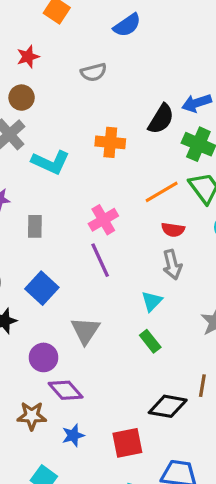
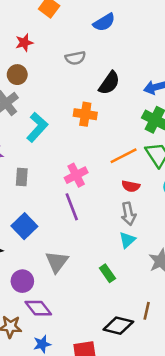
black semicircle: (161, 119) -> (109, 83), moved
cyan L-shape: (51, 162) -> (37, 127), turned -76
cyan triangle: (152, 301) -> (127, 240), moved

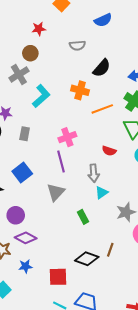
orange line: (124, 156) -> (102, 109), moved
gray arrow: (128, 214) -> (94, 173), moved
gray triangle: (57, 262) -> (56, 192), moved
purple diamond: (38, 308) -> (26, 238), turned -30

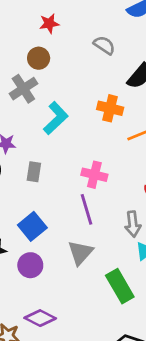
gray semicircle: (77, 45) -> (104, 45), turned -140
pink cross: (67, 137) -> (94, 175), turned 36
purple circle: (16, 215) -> (30, 265), moved
green rectangle: (83, 217) -> (120, 286), size x1.6

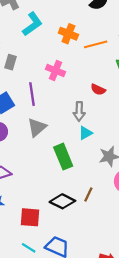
orange cross: (110, 108) -> (68, 34), moved
purple line: (87, 209) -> (32, 94), moved

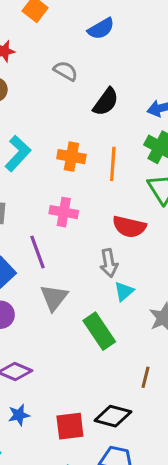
orange line: (96, 44) -> (113, 164), turned -60
red semicircle: (98, 90) -> (129, 227), size x1.5
black diamond: (62, 201) -> (113, 416), moved

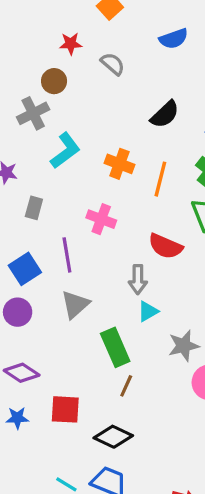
gray semicircle: (66, 71) -> (113, 64), moved
brown line: (146, 377) -> (126, 386), moved
red square: (70, 426) -> (65, 409), moved

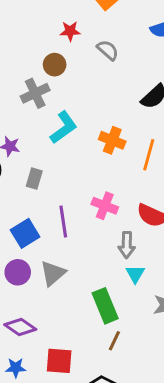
pink cross: (101, 219) -> (105, 206), moved
gray triangle: (75, 305) -> (53, 273), moved
cyan triangle: (148, 311) -> (135, 274), turned -30

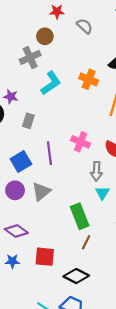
orange cross: (112, 140) -> (89, 79), moved

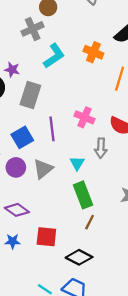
gray rectangle: (28, 121) -> (30, 95), size x1.6
cyan triangle: (102, 193) -> (77, 163), moved

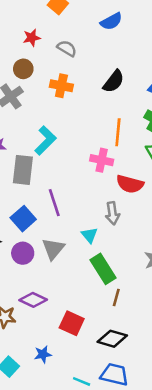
orange cross: (93, 52) -> (61, 86), moved
cyan L-shape: (54, 56) -> (45, 140), moved
pink cross: (84, 117) -> (102, 160), moved
red square: (46, 237) -> (72, 323), turned 30
blue star: (13, 241) -> (43, 354), moved

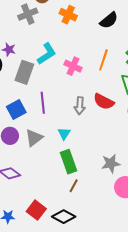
pink cross: (102, 160) -> (73, 66), moved
gray arrow: (112, 213) -> (80, 106), moved
red square: (72, 323) -> (36, 210), moved

